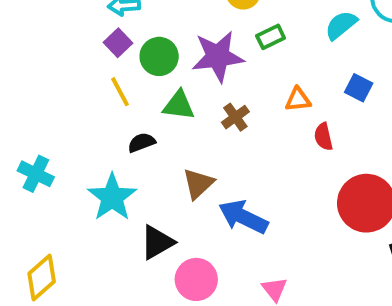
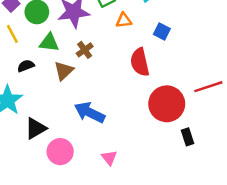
orange triangle: (298, 99) -> (124, 21), moved
red semicircle: (323, 137) -> (140, 62), size x1.6
brown triangle: (198, 184) -> (64, 71), moved

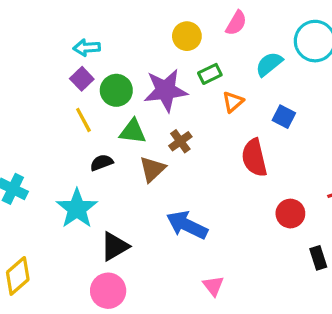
orange triangle: (124, 21) -> (233, 102), turned -35
red circle: (167, 104) -> (290, 214), size x0.6
pink circle: (60, 152) -> (108, 291), moved

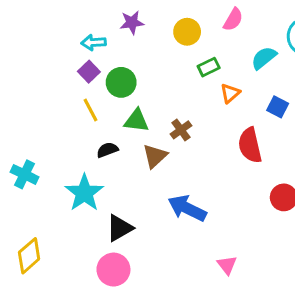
purple star: (166, 90) -> (132, 23), moved, size x0.6
pink triangle: (213, 286) -> (227, 265), moved

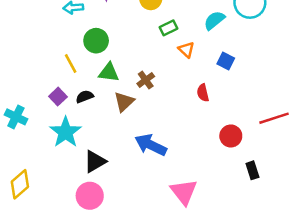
purple square: (89, 72) -> (58, 97), moved
orange triangle: (230, 93) -> (186, 50), turned -36
red semicircle: (250, 145) -> (203, 93), size x0.6
pink triangle: (227, 265) -> (184, 192), size x1.6

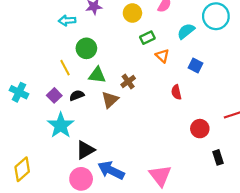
cyan cross: (16, 117) -> (19, 92), moved
blue arrow: (151, 145) -> (111, 170), moved

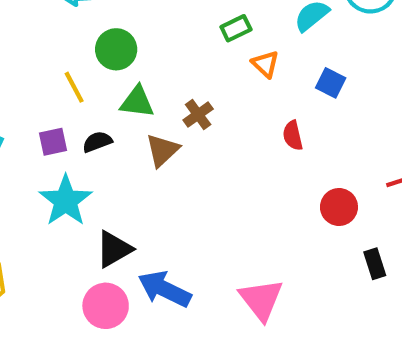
purple square: (54, 95) -> (53, 142), turned 32

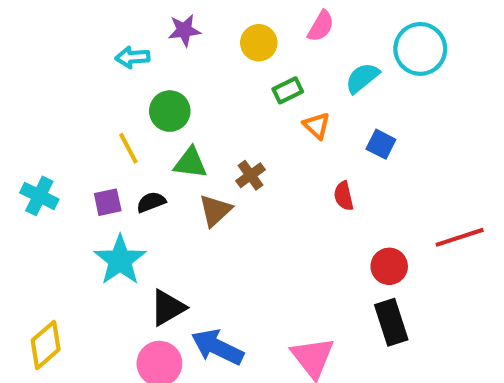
black rectangle: (375, 264) -> (391, 322), moved, size x1.5

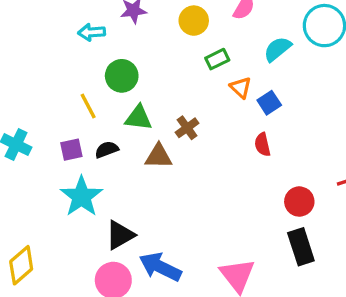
blue square: (381, 144) -> (269, 103), moved, turned 30
brown triangle: (215, 210) -> (159, 156), turned 44

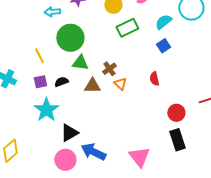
green rectangle: (217, 59) -> (127, 28), size x1.5
green circle: (122, 76) -> (70, 38), size x1.4
orange triangle: (241, 88) -> (120, 84), moved
blue square: (269, 103) -> (163, 46), moved
yellow line: (88, 106) -> (39, 56), moved

